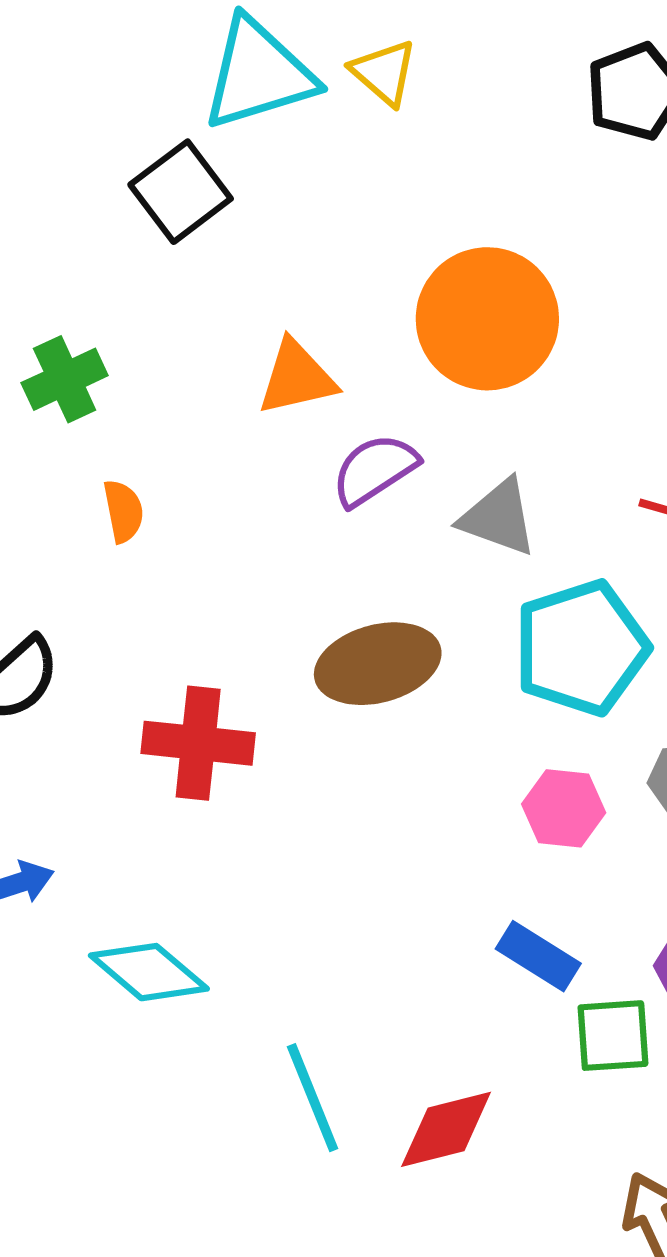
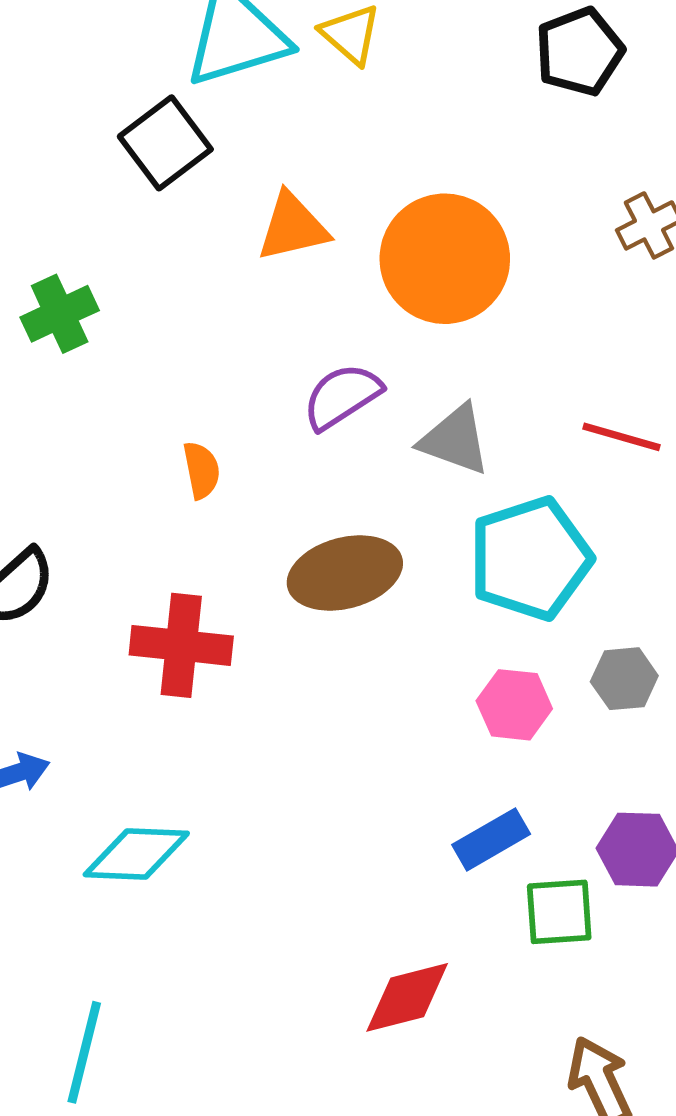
orange triangle: (297, 378) -> (293, 227), moved
orange semicircle: (123, 511) -> (201, 470), moved
blue rectangle: (538, 956) -> (491, 839), turned -62
cyan diamond: (149, 972) -> (136, 854), turned -38
cyan line: (313, 1098) -> (84, 1052), moved, turned 36

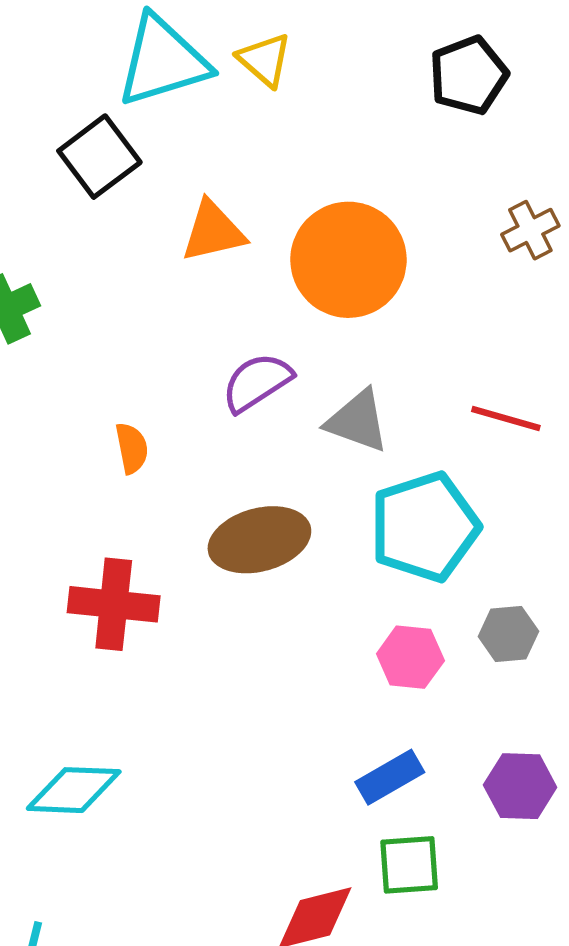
green square: (559, 912) -> (409, 865), moved

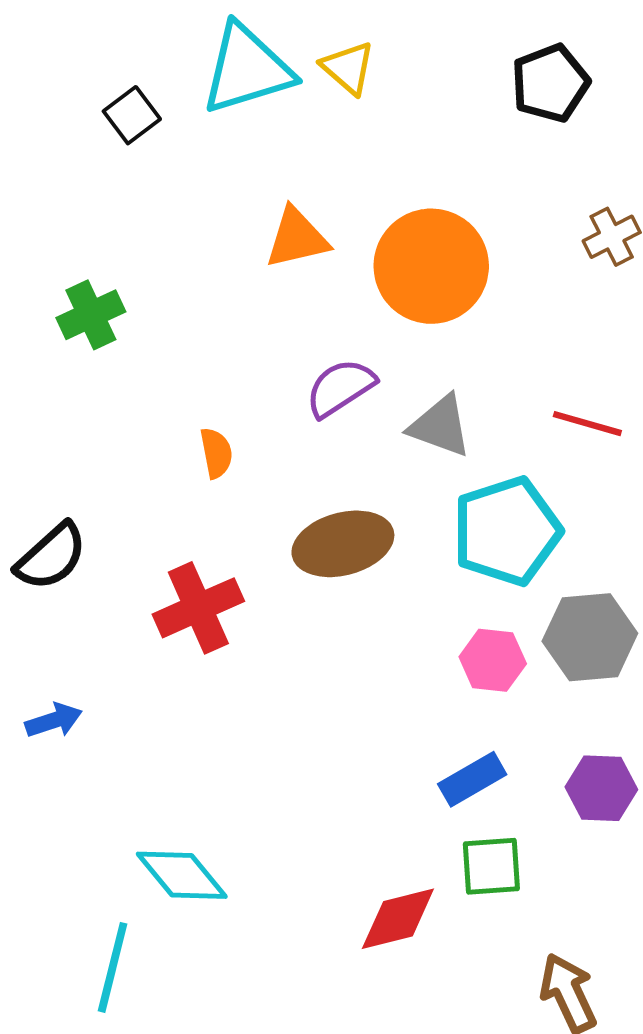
black square: (99, 157) -> (132, 115), moved, size x0.7
red cross: (114, 604) -> (198, 608), turned -30
gray hexagon: (508, 634) -> (590, 637), size x1.6
cyan diamond: (74, 790) -> (182, 875), moved, turned 48

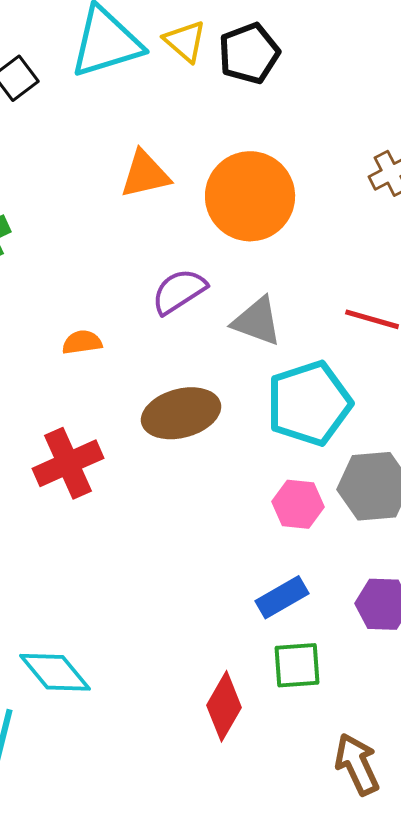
black pentagon: (550, 83) -> (249, 53), moved
orange semicircle: (216, 453) -> (82, 342), turned -87
red diamond: (398, 919) -> (224, 706), turned -46

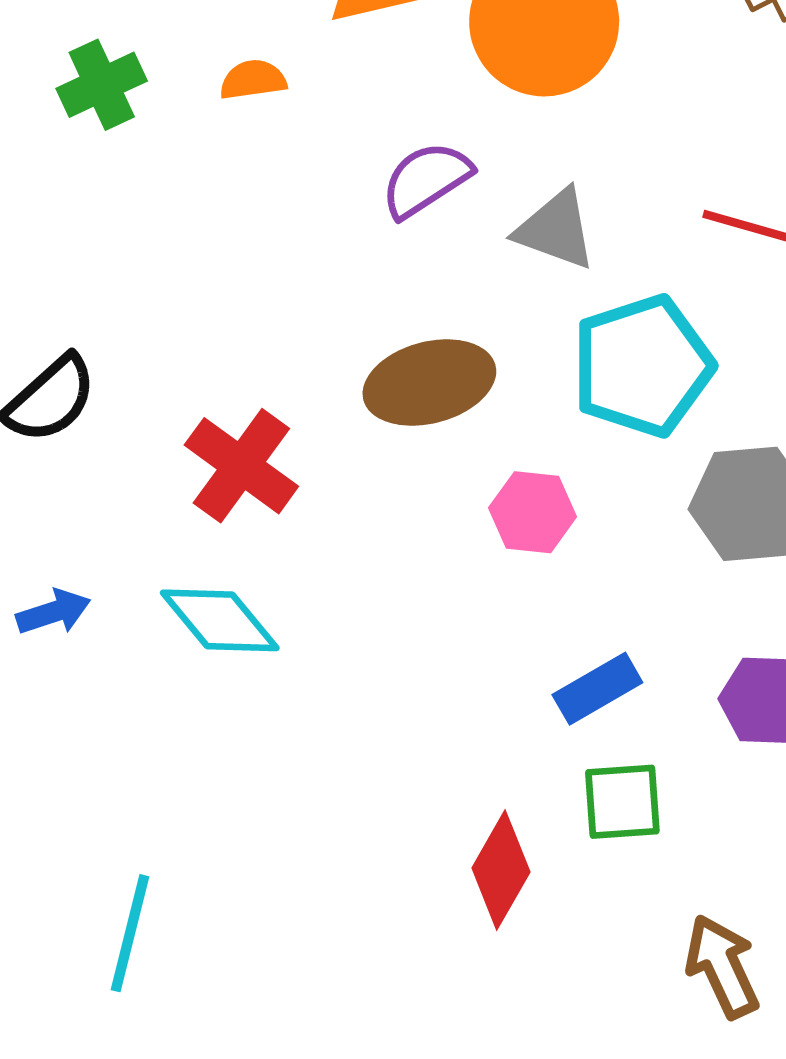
orange semicircle: (82, 342) -> (253, 80), moved
red cross: (68, 463) -> (241, 466), turned -30
pink hexagon: (298, 504) -> (533, 512), moved
cyan diamond: (55, 672) -> (220, 620), moved

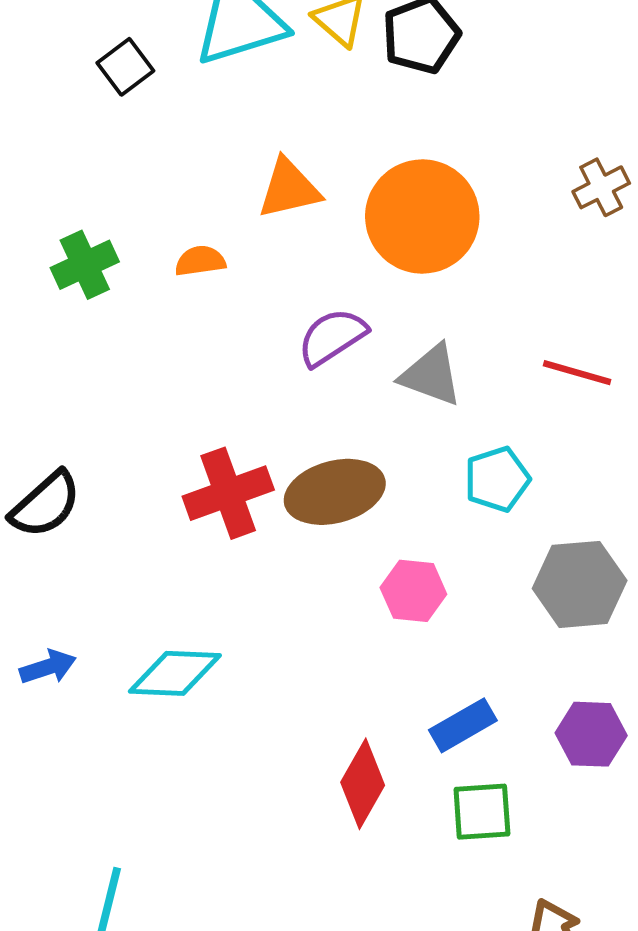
cyan pentagon: (642, 366) -> (497, 479), size x0.6
red cross: (241, 466) -> (228, 493), moved, turned 34
cyan diamond: (220, 620) -> (175, 673), turned -48
red diamond: (501, 870) -> (363, 784), moved

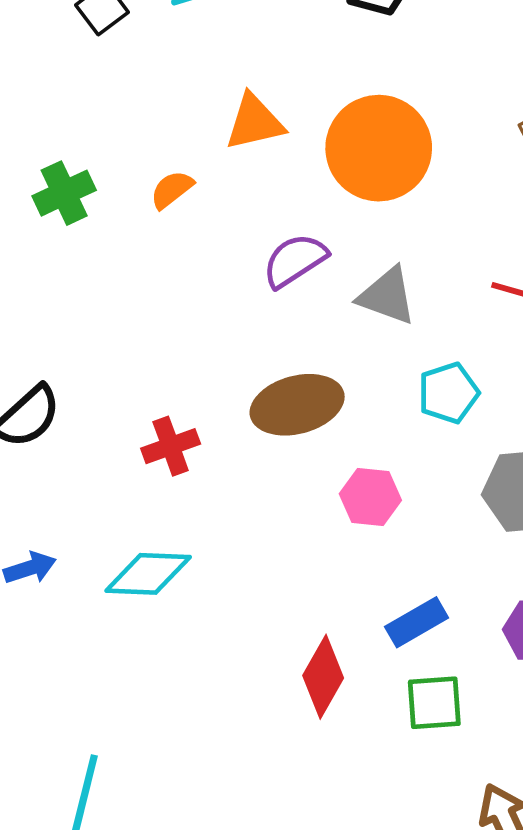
orange semicircle: (200, 261) -> (172, 190), turned -30
red cross: (228, 493) -> (171, 446), moved, size x0.7

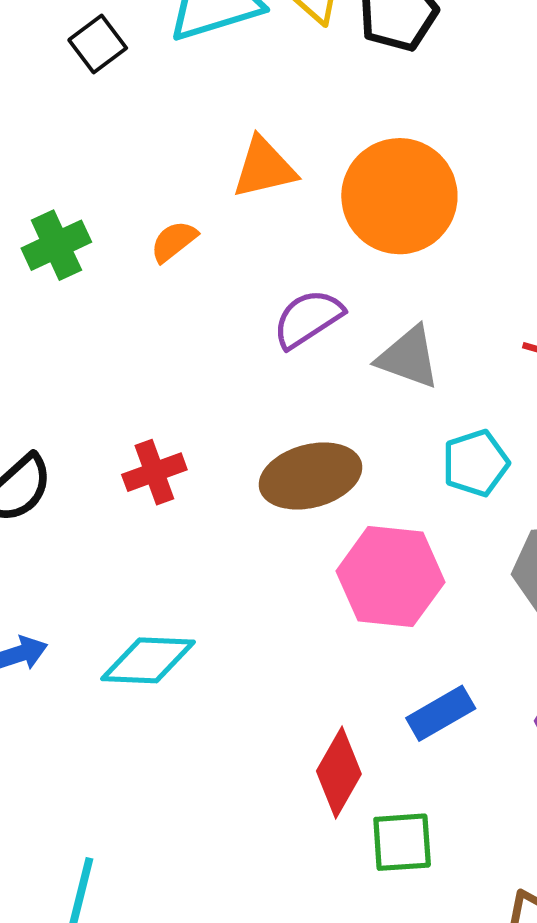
red cross: (171, 446) -> (154, 472), moved
pink hexagon: (370, 497) -> (390, 577), size x1.6
green square: (434, 703) -> (402, 842), moved

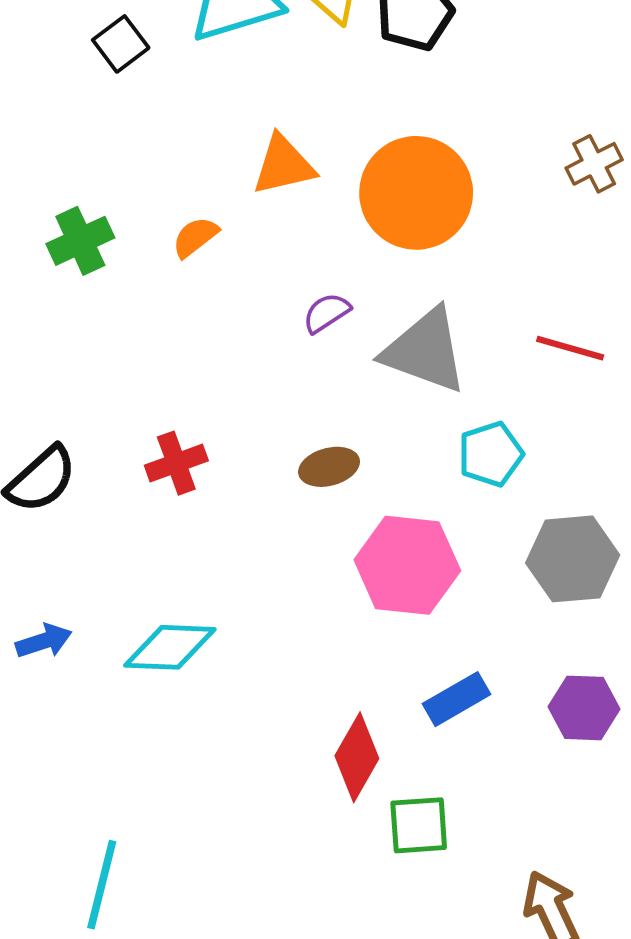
purple semicircle: (308, 319) -> (326, 313), size x0.7
gray triangle: (408, 357) -> (425, 351), size x1.4
brown ellipse: (310, 476) -> (329, 467), size x0.6

